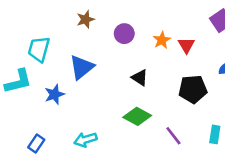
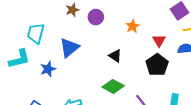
purple circle: (124, 34) -> (96, 17), moved
red triangle: (186, 45) -> (159, 40), moved
black pentagon: (193, 89) -> (157, 65), turned -30

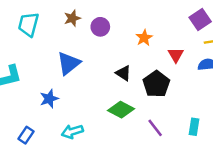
cyan trapezoid: (36, 33) -> (28, 24), moved
black pentagon: (157, 65) -> (156, 84), moved
blue star: (48, 69) -> (49, 99), moved

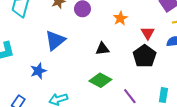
black triangle: (123, 73) -> (102, 49), turned -40
black pentagon: (156, 84) -> (145, 56), moved

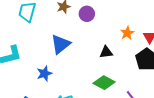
orange star: (120, 18) -> (127, 33), moved

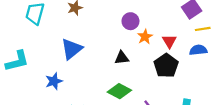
purple circle: (87, 14) -> (130, 21), moved

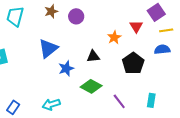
purple circle: (130, 21) -> (76, 16), moved
red triangle: (169, 41) -> (136, 26), moved
blue star: (54, 81) -> (66, 68), moved

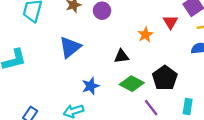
black pentagon: (133, 63) -> (165, 78), moved
blue star: (66, 68) -> (91, 86), moved
green diamond: (91, 86) -> (132, 84), moved

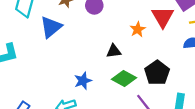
red triangle: (170, 22) -> (163, 17), size x1.5
blue triangle: (70, 47) -> (51, 27), moved

